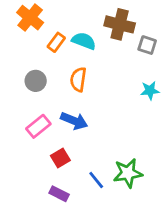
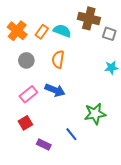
orange cross: (30, 18) -> (17, 31), moved
red square: (60, 158) -> (25, 123), moved
green star: (128, 173) -> (95, 114), moved

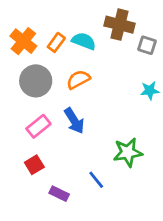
orange semicircle: (58, 59) -> (78, 80), turned 54
gray circle: (26, 60) -> (36, 81), size x1.5
blue arrow: (55, 90) -> (74, 121), turned 36

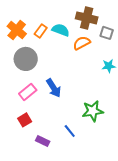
orange semicircle: (78, 80) -> (82, 43), moved

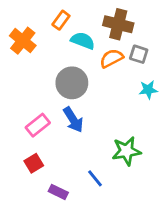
orange rectangle: (41, 31) -> (61, 20), moved
gray square: (107, 33) -> (139, 54), moved
gray circle: (26, 59) -> (72, 83), moved

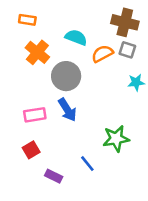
orange rectangle: (61, 20) -> (27, 20), moved, turned 63
brown cross: (118, 24) -> (125, 22), moved
orange cross: (23, 41) -> (37, 52), moved
pink rectangle: (38, 125) -> (35, 115), turned 30

